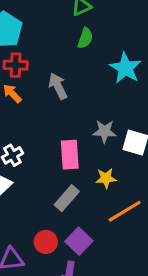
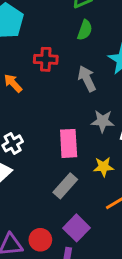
red cross: (16, 65) -> (46, 59), moved
gray arrow: (58, 86) -> (87, 79), moved
red circle: (46, 242) -> (40, 240), moved

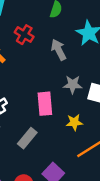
red cross: (46, 59) -> (24, 35), turned 30
gray rectangle: (65, 186) -> (27, 138), moved

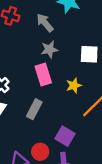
gray star: (73, 85) -> (49, 49), moved

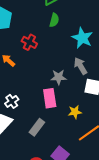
gray arrow: (45, 23) -> (81, 66), moved

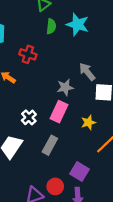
cyan star: (82, 38) -> (77, 24), moved
pink rectangle: (50, 98) -> (59, 112), turned 42
white cross: (12, 101) -> (29, 117), moved

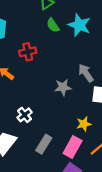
green semicircle: (51, 26) -> (53, 25), turned 136
red cross: (28, 54) -> (28, 52), turned -35
pink rectangle: (59, 112) -> (73, 147), moved

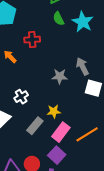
yellow star: (84, 124) -> (54, 111), moved

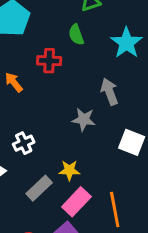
green semicircle: (59, 19) -> (76, 35), moved
gray arrow: (82, 66) -> (109, 92), moved
orange line: (87, 134) -> (115, 209), turned -75

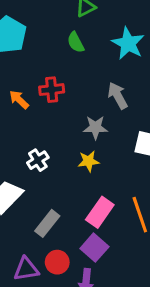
red cross: (49, 61) -> (52, 90), moved
yellow star: (69, 170) -> (89, 161), moved
gray rectangle: (39, 188) -> (47, 223), moved

